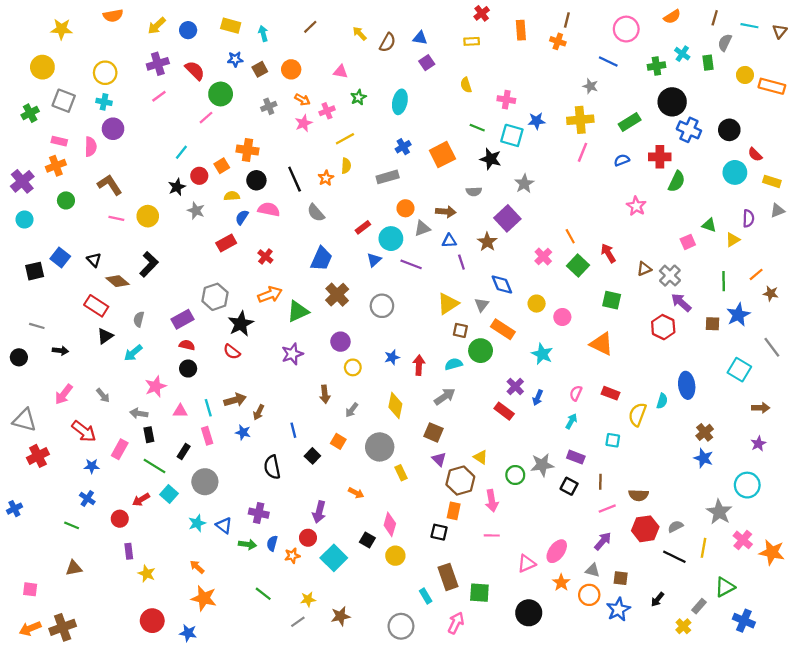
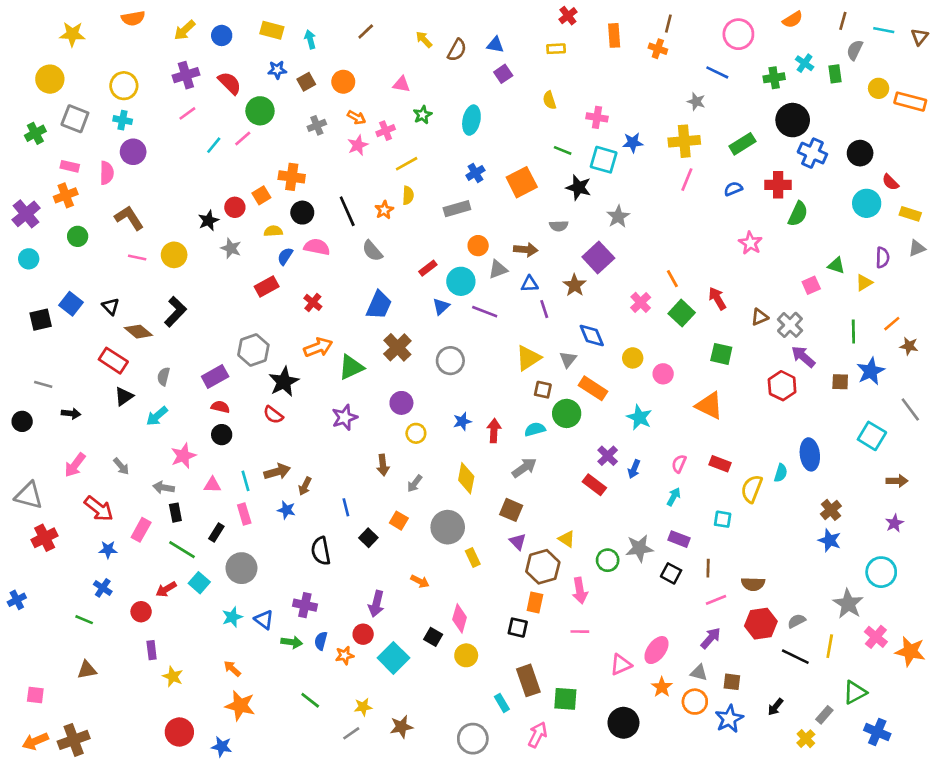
cyan line: (181, 152) -> (214, 145), moved

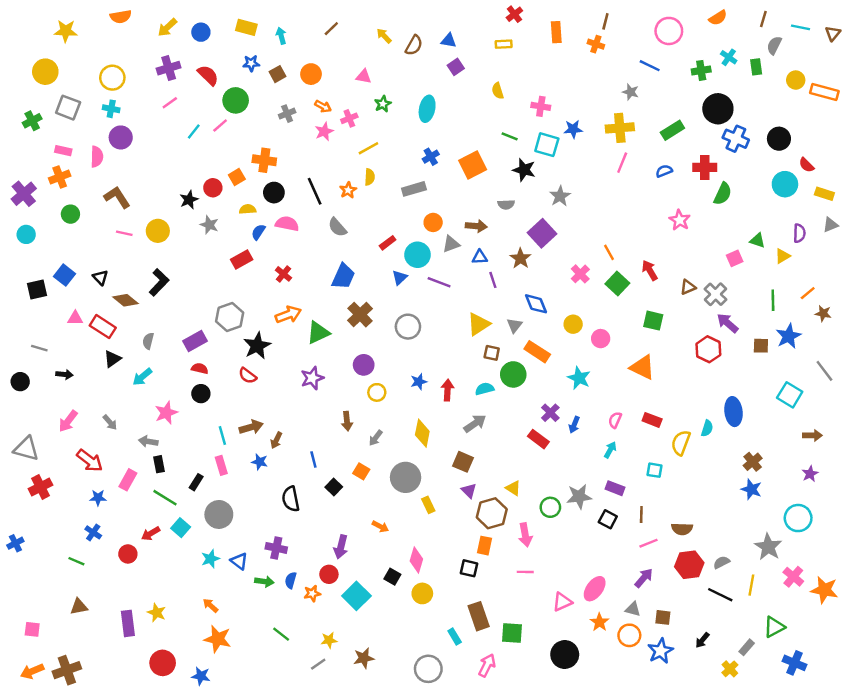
pink triangle: (212, 485) -> (75, 318), moved
purple rectangle: (152, 650) -> (128, 623), moved, size x1.5

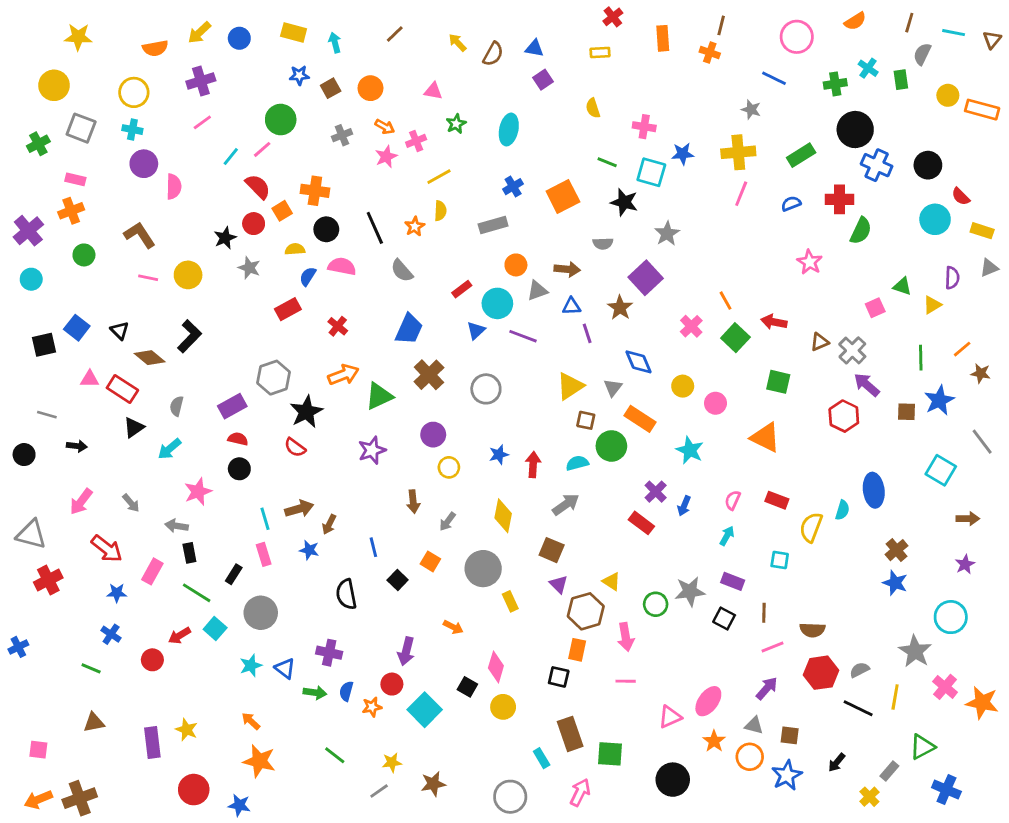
orange semicircle: (121, 17) -> (155, 48), moved
red semicircle: (208, 75) -> (258, 187), moved
pink semicircle: (97, 157) -> (174, 187), moved
red arrow: (650, 270) -> (774, 322), turned -48

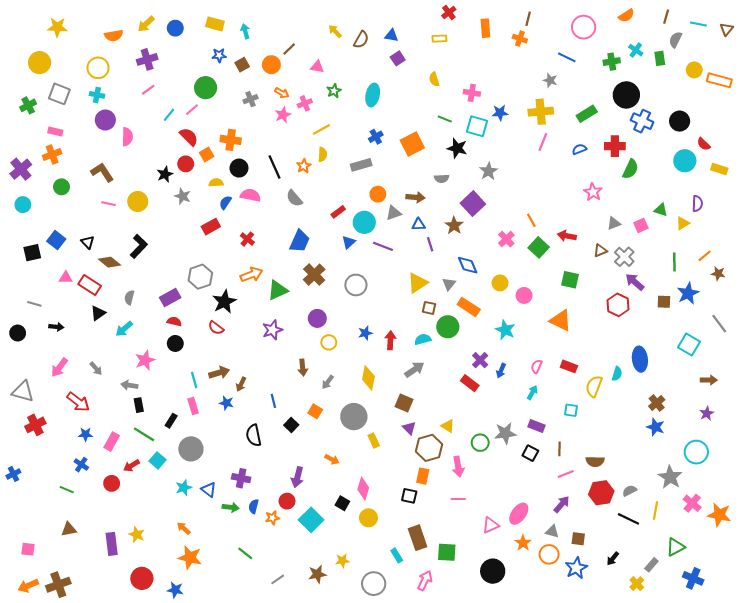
brown line: (395, 34) -> (289, 49), moved
gray triangle: (989, 268) -> (614, 223), moved
pink rectangle: (152, 571) -> (112, 442), moved
yellow star: (392, 762) -> (342, 561), moved

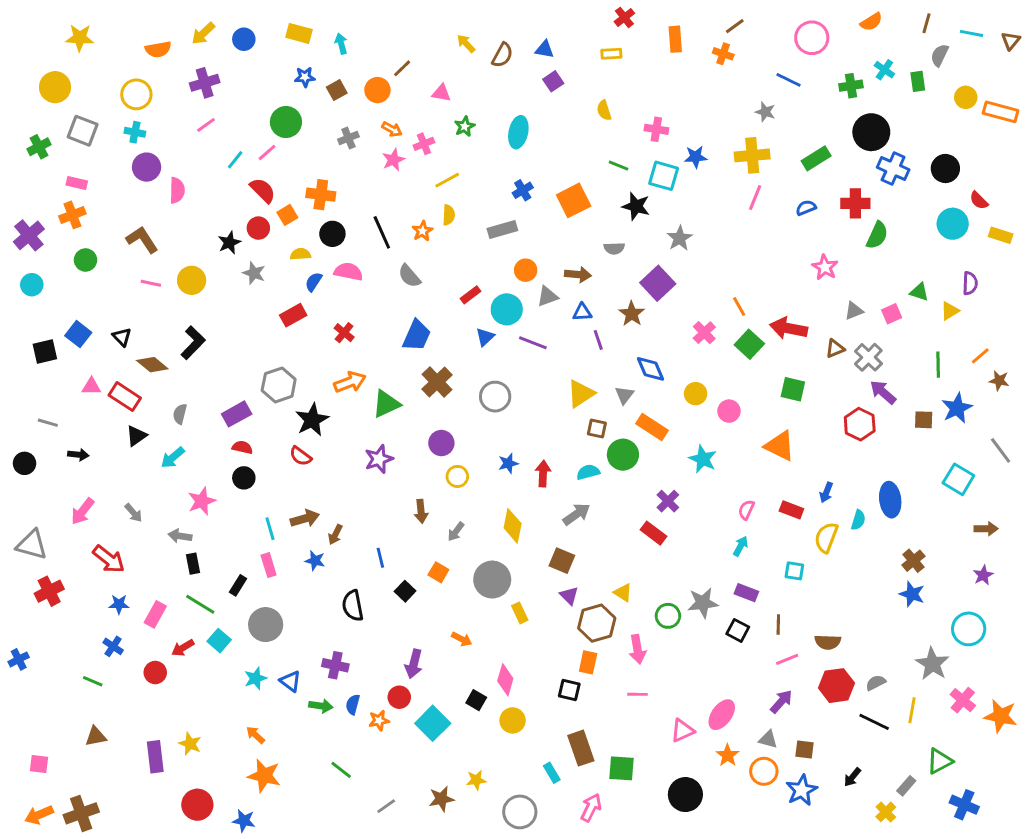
brown line: (528, 19) -> (735, 26), turned 40
red arrow: (567, 236) -> (789, 328), size x1.4
blue arrow: (501, 371) -> (826, 492), moved

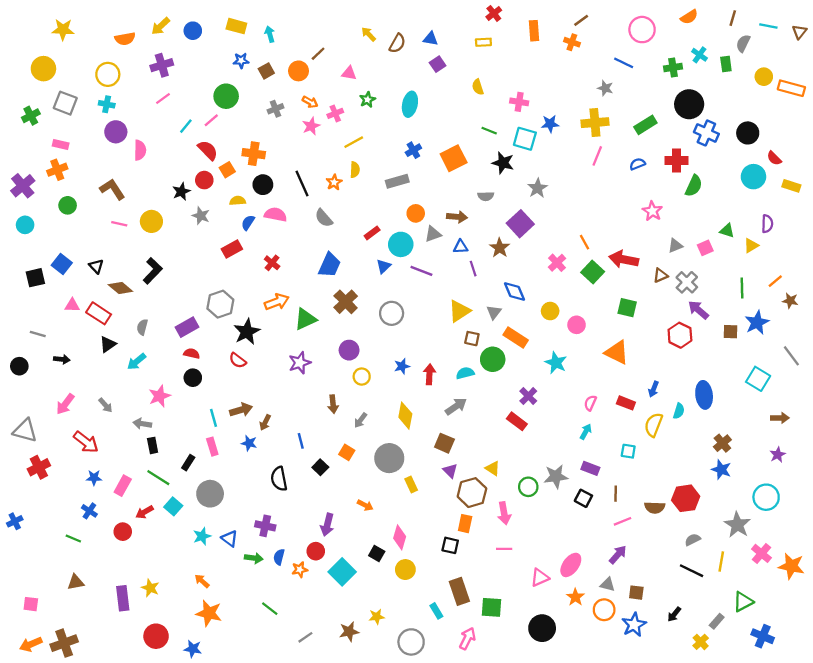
red hexagon: (836, 686) -> (686, 498), moved

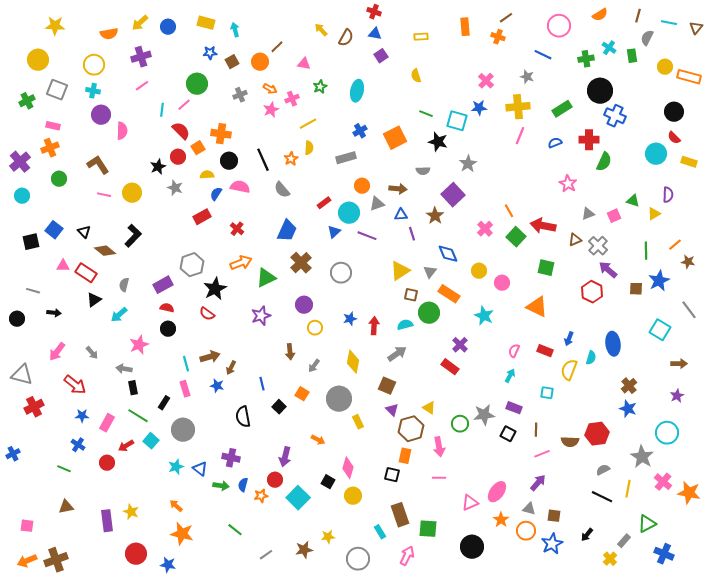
red cross: (494, 13) -> (374, 12), moved, turned -32
pink cross: (519, 102) -> (486, 81), moved, turned 35
cyan line: (186, 126) -> (162, 110), turned -32
black circle: (748, 133) -> (674, 112), moved

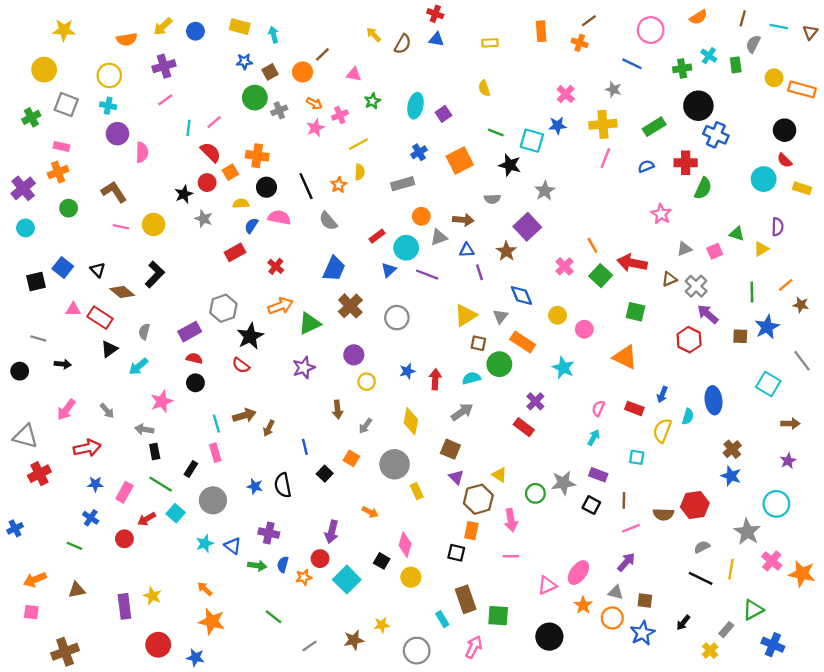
purple square: (381, 56) -> (443, 114), moved
green circle: (197, 84) -> (255, 98), moved
red arrow: (75, 385) -> (87, 448), turned -50
blue star: (217, 386) -> (255, 486), moved
orange arrow: (27, 561) -> (35, 580), moved

